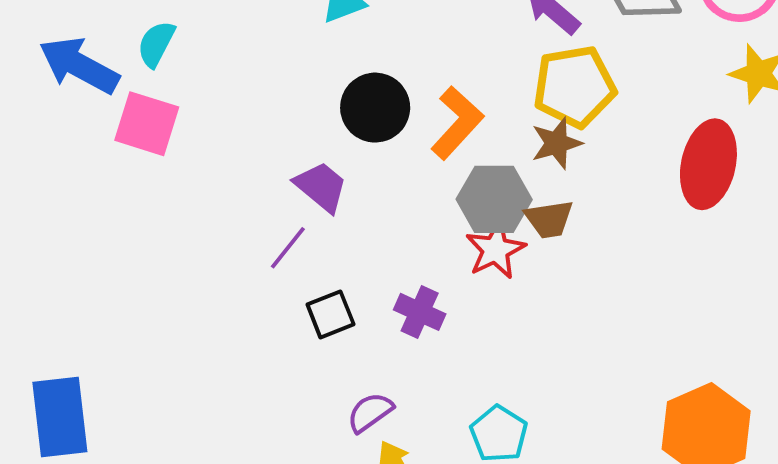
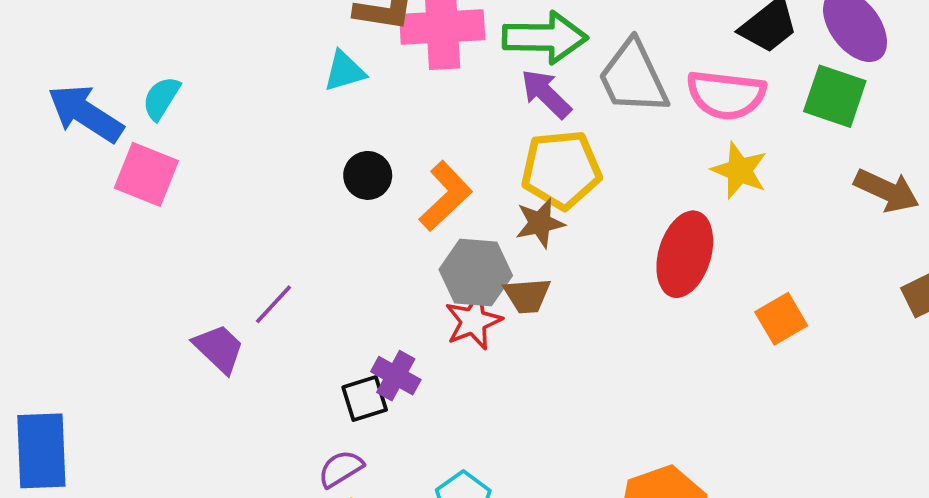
black circle: (375, 108) -> (368, 175), size x0.7
purple trapezoid: (321, 187) -> (219, 349), moved
black square: (330, 314) -> (365, 399), moved

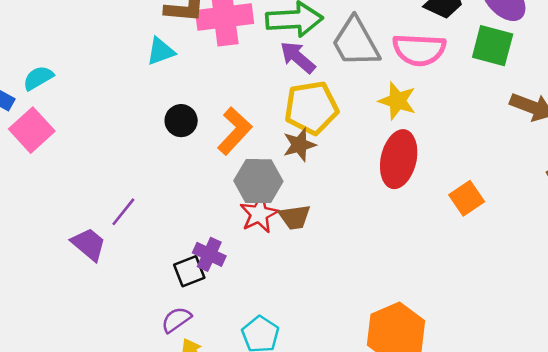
cyan semicircle: (161, 98) -> (38, 78), turned 32
yellow star: (739, 170) -> (397, 101), moved
pink square: (146, 174) -> (32, 130), turned 30
brown trapezoid: (527, 296) -> (295, 217), moved

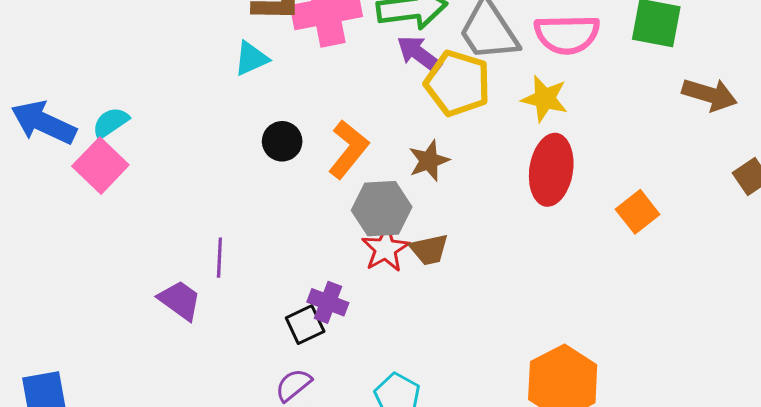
cyan semicircle: (38, 78) -> (111, 123), moved
yellow pentagon: (311, 108) -> (458, 83), moved, turned 30
purple line: (123, 212) -> (219, 258), turned -32

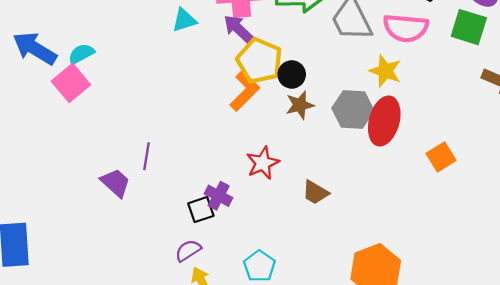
purple arrow: (419, 54) -> (238, 29), moved
yellow pentagon: (458, 83) -> (259, 61), moved
black circle: (282, 141) -> (292, 74), moved
gray hexagon: (382, 209) -> (353, 109), moved
brown trapezoid: (429, 249) -> (315, 192), moved, turned 36

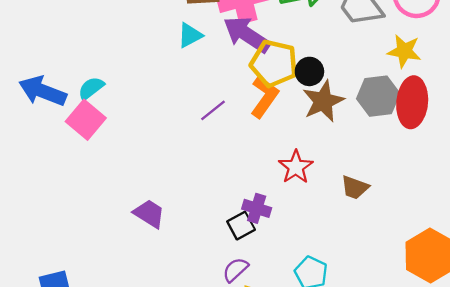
purple arrow: (238, 29) -> (247, 34), size x1.4
brown star: (300, 105) -> (323, 101), size x1.4
purple line: (147, 156) -> (213, 110), moved, turned 52

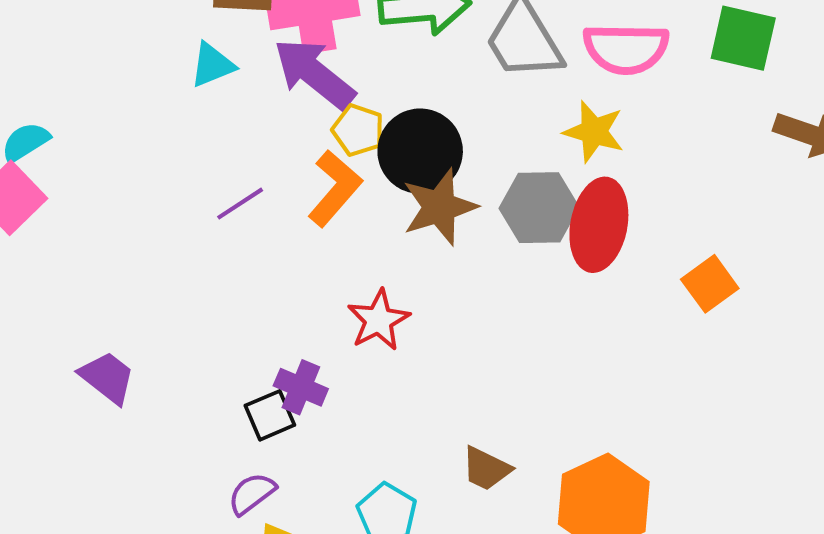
yellow pentagon: (274, 63) -> (358, 130), size x0.6
black circle: (309, 71) -> (420, 151), size x1.6
brown trapezoid: (355, 187) -> (486, 469), moved

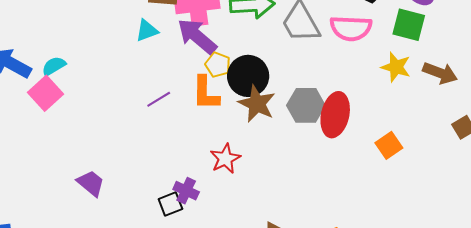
yellow star: (594, 132) -> (396, 67), moved
orange L-shape: (335, 188) -> (206, 93), turned 138
brown star: (439, 207) -> (257, 104), turned -30

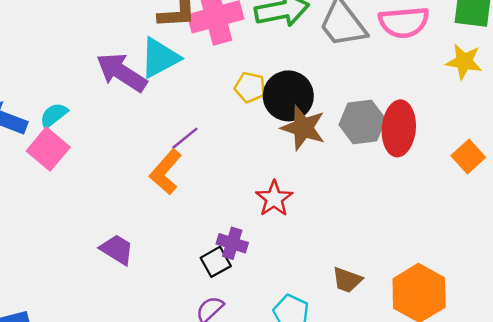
cyan triangle: (147, 31) -> (160, 58), size x1.5
purple arrow: (197, 36) -> (122, 72), moved
orange L-shape: (206, 93) -> (166, 172), moved, turned 48

